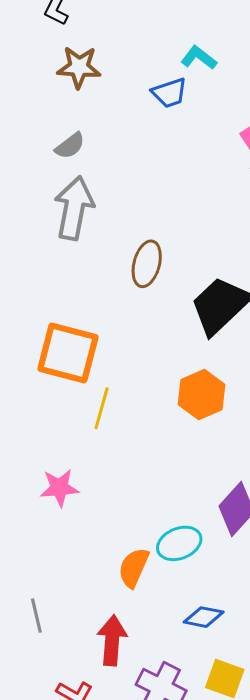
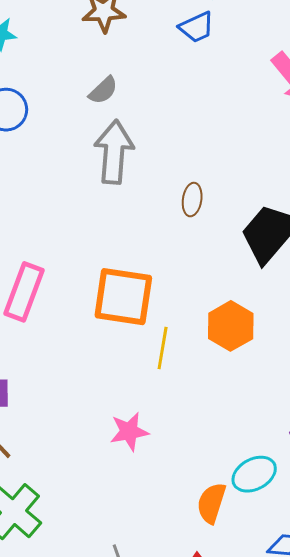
brown ellipse: (147, 264) -> (192, 200), size x0.7
orange hexagon: (202, 395) -> (231, 326), moved

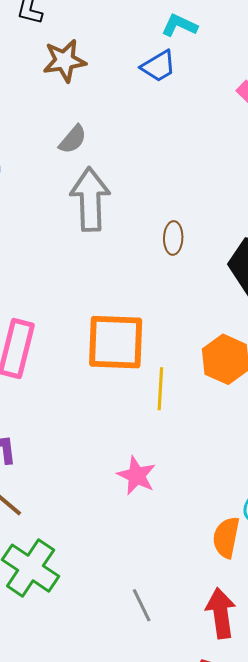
pink star: (129, 432) -> (137, 476), turned -30

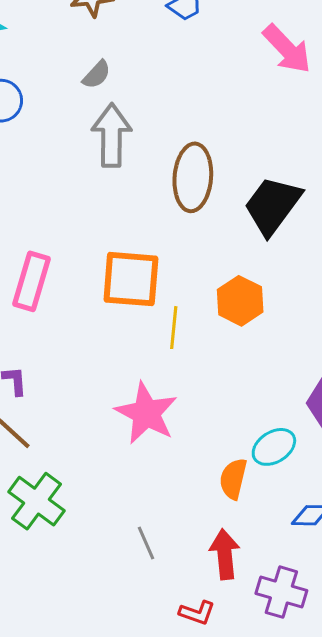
brown ellipse: (173, 238) -> (193, 177), size x2.0
pink star: (137, 476) -> (146, 413), size x1.6

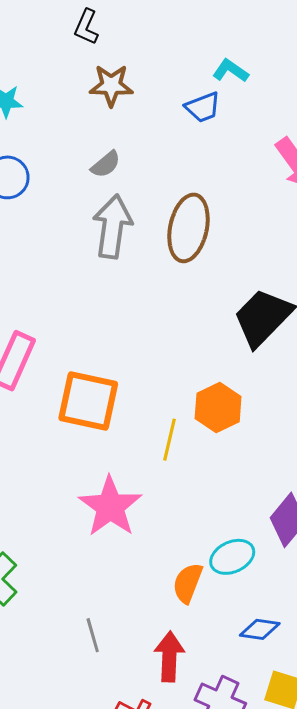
brown ellipse: (193, 177) -> (188, 228), moved
orange square: (131, 279) -> (88, 401), moved
yellow line: (174, 328) -> (169, 440), moved

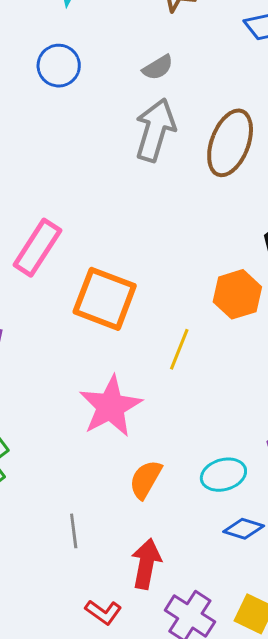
orange hexagon: (218, 408) -> (237, 294), moved
orange semicircle: (188, 583) -> (146, 479), moved
blue diamond: (260, 629) -> (244, 529), moved

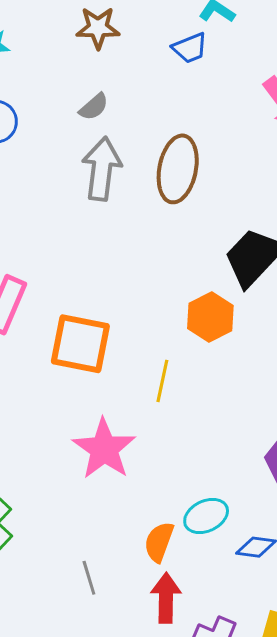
cyan ellipse: (223, 475) -> (206, 516), moved
orange semicircle: (146, 479) -> (159, 542), moved

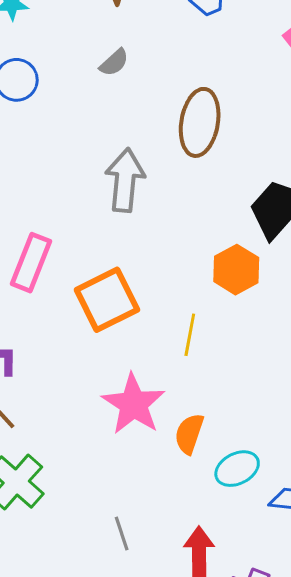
gray arrow: (102, 169) -> (125, 180), moved
orange square: (80, 344) -> (107, 300), turned -36
orange semicircle: (159, 542) -> (189, 434), moved

